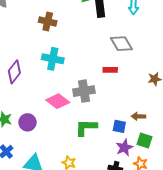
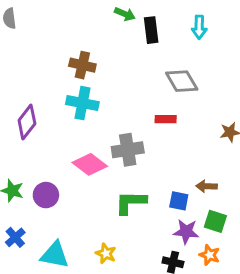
brown cross: (48, 21) -> (82, 65), moved
purple star: (124, 148) -> (186, 232), turned 30

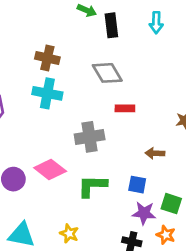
gray diamond: (182, 81) -> (107, 73), moved
pink diamond: (90, 164) -> (50, 170), moved
brown arrow: (207, 186) -> (155, 153), moved

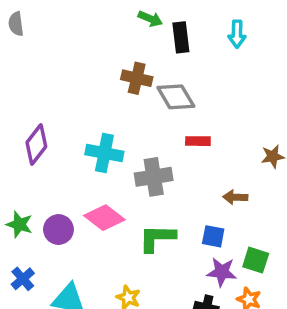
brown cross: (47, 58) -> (137, 78), moved
cyan cross: (47, 93) -> (104, 153), moved

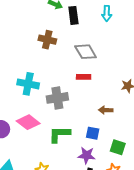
gray diamond: (176, 97) -> (86, 52), moved
purple star: (222, 272) -> (87, 155), moved

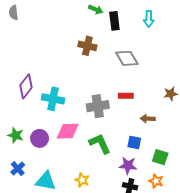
red rectangle: (84, 77) -> (126, 96), moved
cyan cross: (28, 84) -> (53, 99), moved
pink diamond: (28, 122) -> (68, 131), turned -40
green L-shape: (59, 134) -> (100, 144), turned 65

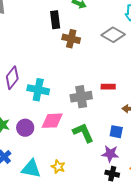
black rectangle: (114, 21) -> (55, 20), moved
gray diamond: (127, 58) -> (113, 35), moved, turned -30
yellow star: (82, 180) -> (58, 167), moved

